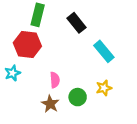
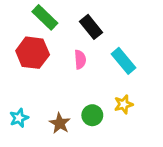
green rectangle: (38, 15) -> (45, 17), turned -60
cyan star: (13, 73) -> (19, 118), moved
pink semicircle: (55, 80) -> (80, 60), moved

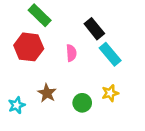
black rectangle: (91, 27) -> (94, 29), moved
brown star: (60, 123) -> (47, 93), moved

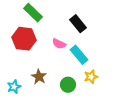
pink semicircle: (71, 53) -> (59, 44), turned 120
cyan rectangle: (110, 54) -> (79, 55), moved

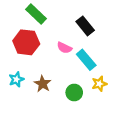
cyan star: (14, 87) -> (16, 79), moved

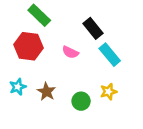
cyan rectangle: (86, 60) -> (110, 55), moved

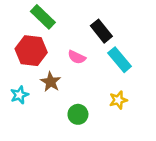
brown star: (46, 92) -> (51, 82), moved
green circle: (81, 101) -> (78, 114), moved

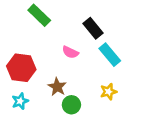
red hexagon: (31, 51) -> (21, 68), moved
brown star: (51, 82) -> (57, 87), moved
cyan star: (19, 95) -> (20, 101), moved

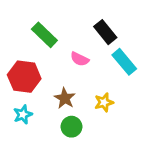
green rectangle: (39, 15) -> (44, 35), moved
yellow star: (108, 92) -> (104, 102), moved
green circle: (71, 105) -> (71, 127), moved

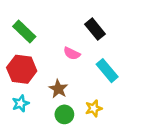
green rectangle: (44, 35) -> (24, 31), moved
cyan rectangle: (124, 62) -> (107, 71), moved
yellow star: (104, 102) -> (94, 108), moved

